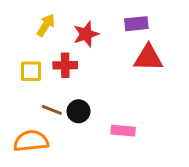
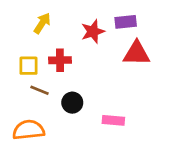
red star: (86, 34) -> (93, 31), moved
brown line: (52, 110) -> (39, 90), moved

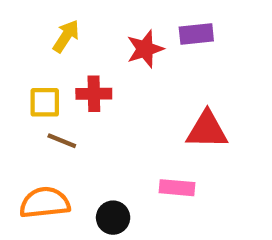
red triangle: (137, 53) -> (207, 130), moved
black circle: (72, 103) -> (113, 218), moved

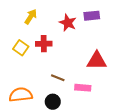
red star: (145, 49) -> (68, 23), turned -30
yellow square: (45, 102) -> (21, 48), turned 35
brown line: (62, 141) -> (58, 78), moved

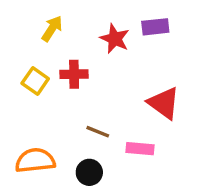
red triangle: (97, 61) -> (164, 103), turned 35

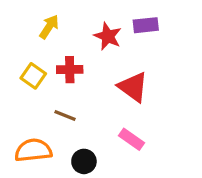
red triangle: (164, 103) -> (133, 87), moved
brown line: (98, 132) -> (65, 115), moved
pink rectangle: (140, 149) -> (131, 139), turned 30

